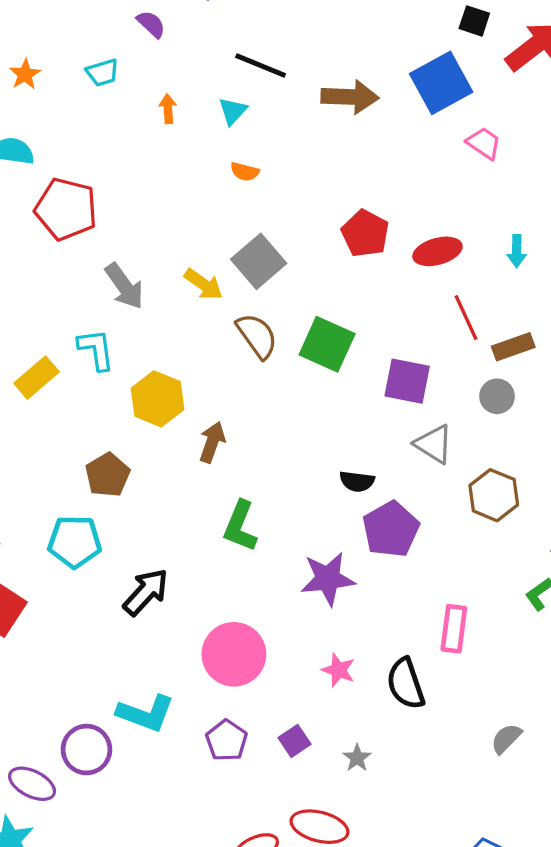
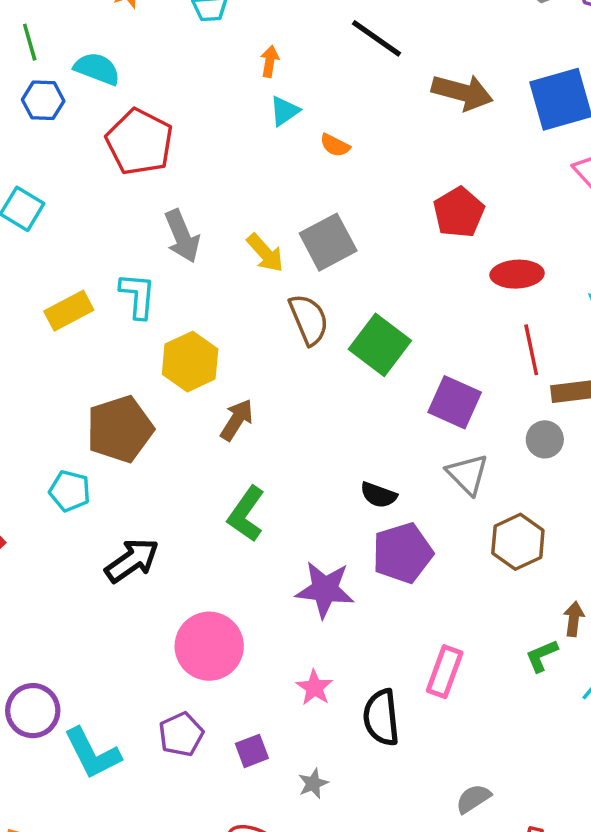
cyan triangle: (233, 111) -> (284, 111), moved
red pentagon: (365, 233) -> (459, 212), moved
brown pentagon: (107, 475) -> (120, 429), size x1.4
cyan pentagon: (75, 542) -> (70, 491), size x0.7
cyan L-shape: (146, 713) -> (92, 753), moved, turned 30

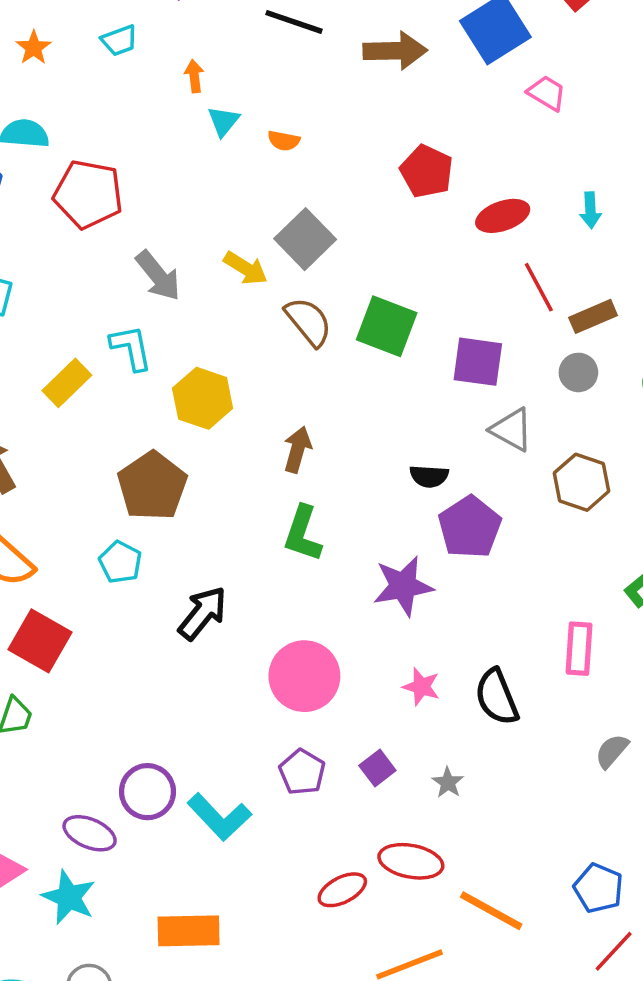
brown arrow: (237, 420) -> (297, 449), moved
cyan pentagon: (70, 491) -> (120, 562), turned 30
pink rectangle: (445, 672) -> (579, 649), moved

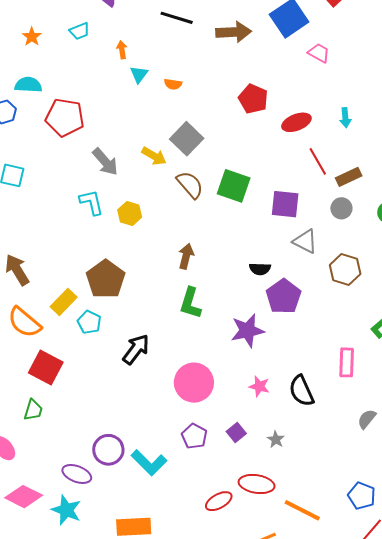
yellow rectangle: (67, 383) -> (64, 302), moved
yellow hexagon: (203, 398) -> (130, 214), moved, size x0.7

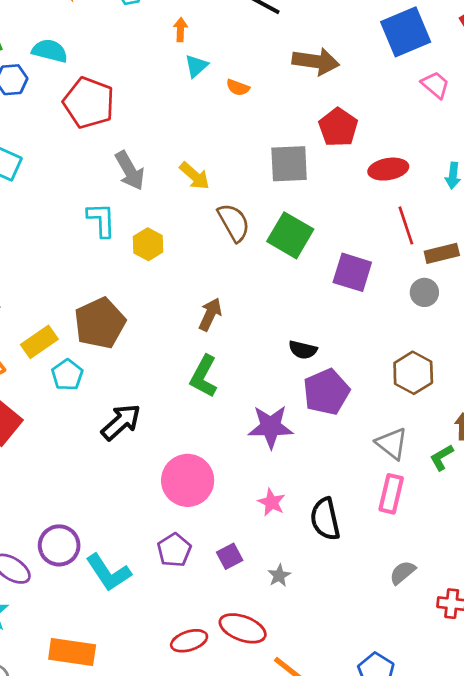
brown arrow: (234, 32) -> (316, 61), moved
gray square: (187, 139) -> (289, 164), moved, turned 32
gray triangle: (305, 241) -> (392, 444), moved

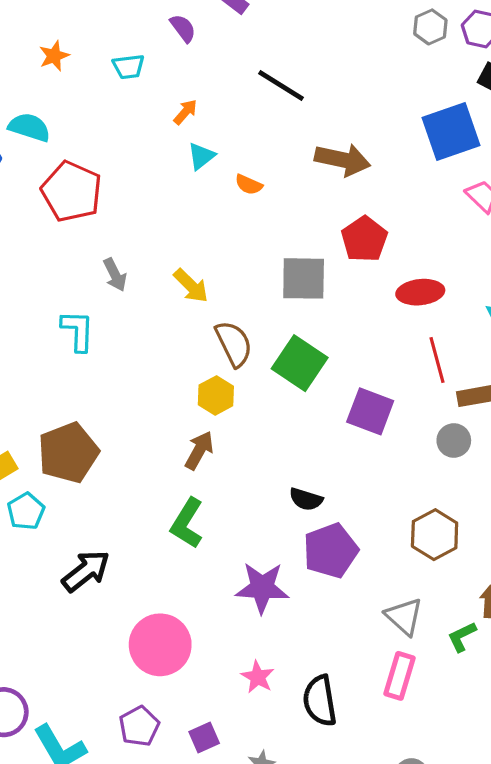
orange arrow: (181, 30) -> (185, 112), turned 35
gray arrow: (130, 171) -> (115, 275), size x0.7
yellow hexagon: (148, 244) -> (216, 395), moved

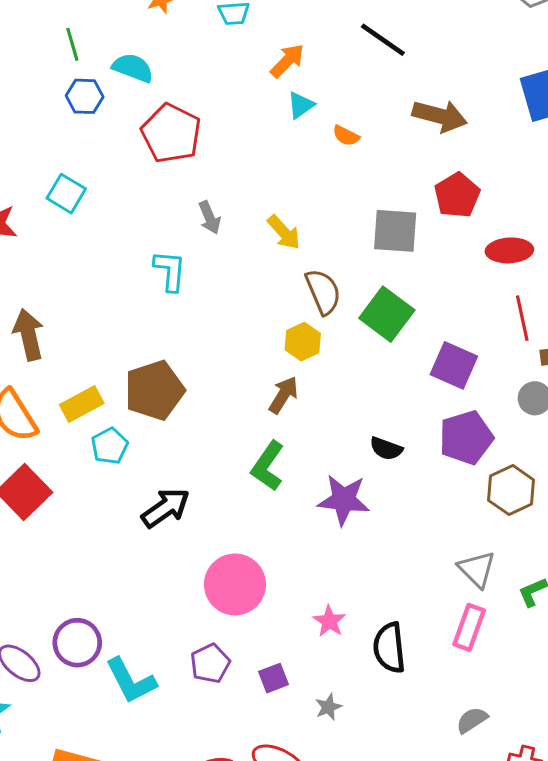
orange arrow: (185, 112) -> (287, 61), size x1.4
purple pentagon: (331, 551) -> (466, 438), moved
purple star: (262, 588) -> (344, 500), moved

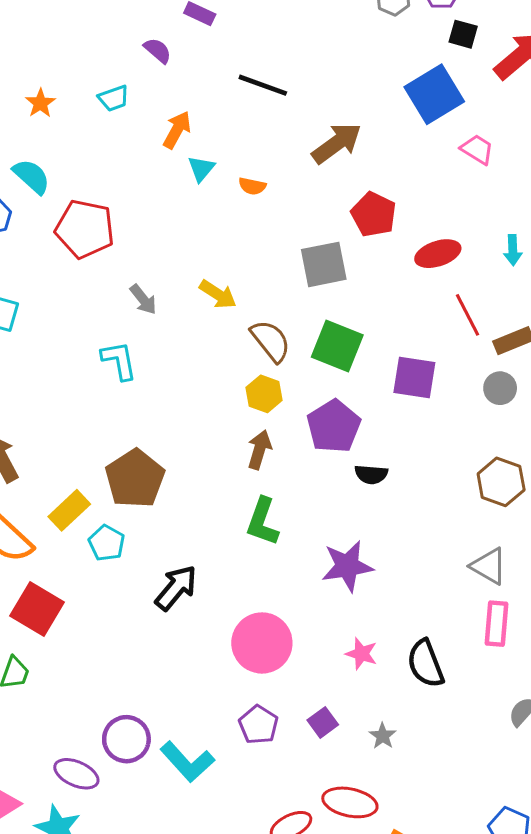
cyan semicircle: (133, 68) -> (31, 176), turned 36
brown arrow: (440, 116) -> (337, 143), turned -36
purple pentagon: (466, 438) -> (334, 426), moved
purple star: (344, 500) -> (347, 566), moved

